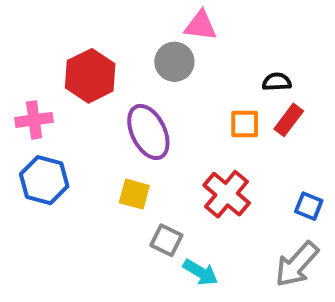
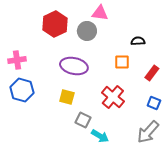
red hexagon: (90, 76) -> (55, 24), moved
red rectangle: (289, 120) -> (152, 73), moved
purple ellipse: (148, 132) -> (74, 66), turned -52

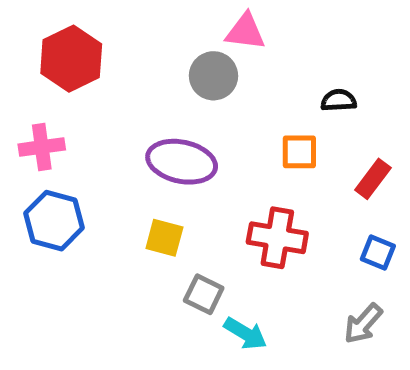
red hexagon: (55, 24) -> (71, 59), moved
red cross: (113, 97) -> (277, 238), turned -30
gray arrow: (148, 132) -> (363, 324), size x0.7

